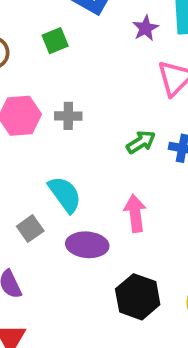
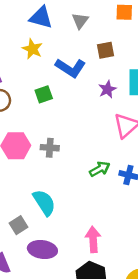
pink arrow: (135, 213) -> (93, 239), moved
purple ellipse: (87, 245) -> (42, 249), moved

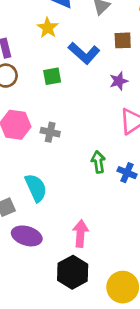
green arrow: (100, 169) -> (98, 162), turned -78

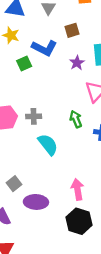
green square: (52, 76) -> (24, 64), moved
green arrow: (98, 162) -> (76, 119), moved
cyan semicircle: (36, 188) -> (48, 144), moved

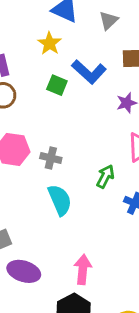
green square: (24, 64) -> (57, 85), turned 32
green arrow: (76, 119) -> (105, 176), turned 35

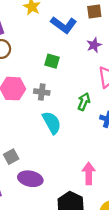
green square: (57, 85) -> (52, 61), moved
pink arrow: (83, 269) -> (89, 173), moved

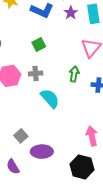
purple star: (94, 45) -> (71, 13), moved
green square: (52, 61) -> (39, 45), turned -32

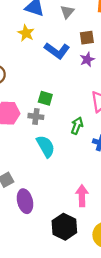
green square: (39, 45) -> (45, 98), moved, turned 32
purple ellipse: (42, 152) -> (25, 201), turned 65

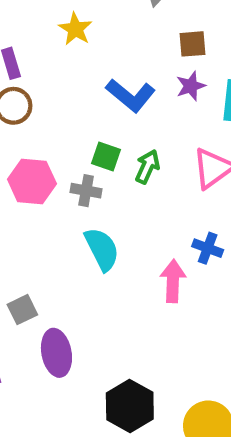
blue L-shape: (57, 51) -> (131, 95), moved
green arrow: (77, 126) -> (147, 167), moved
pink arrow: (82, 196) -> (173, 281), moved

